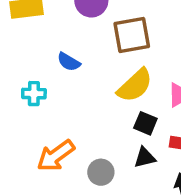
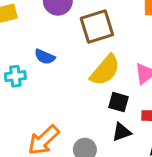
cyan cross: (34, 94) -> (15, 76), moved

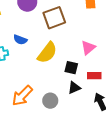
yellow semicircle: (105, 70) -> (47, 53), moved

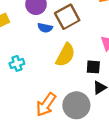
blue semicircle: (20, 40) -> (45, 28), moved
gray circle: (50, 101) -> (76, 105), size x1.6

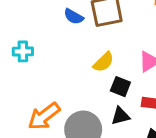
yellow semicircle: (65, 55) -> (104, 62), moved, size x0.7

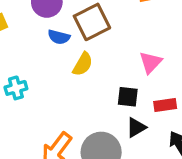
yellow semicircle: (104, 62) -> (83, 64), moved

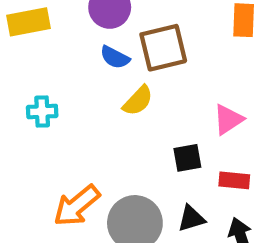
black square: (128, 97) -> (187, 158), turned -30
black triangle: (136, 127) -> (191, 218), moved

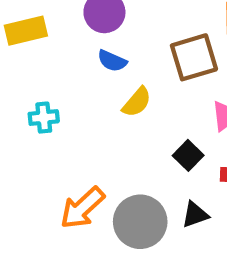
brown square: (163, 48) -> (194, 57), moved
black square: (187, 158) -> (188, 155), turned -32

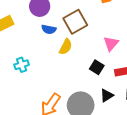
brown square: (194, 57) -> (75, 22), moved

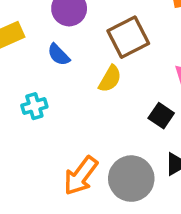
blue semicircle: (49, 29) -> (59, 55), moved, turned 32

